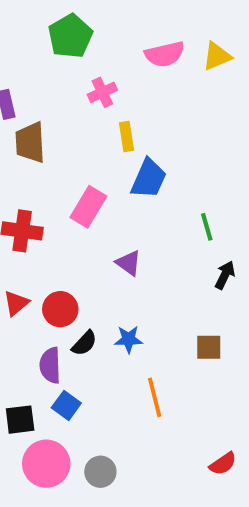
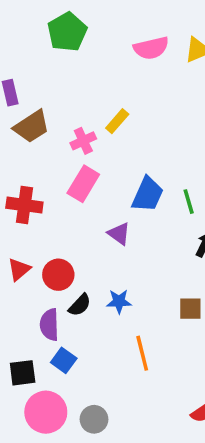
pink cross: (102, 92) -> (83, 141), moved
yellow rectangle: (127, 136) -> (117, 121), turned 50
brown trapezoid: (30, 143) -> (32, 127), turned -120
blue trapezoid: (149, 179) -> (148, 194), moved

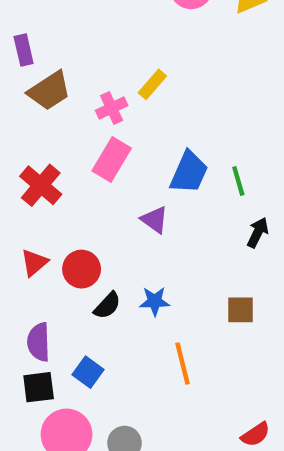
red cross: (24, 205) -> (41, 185), turned 32
purple semicircle: (49, 325) -> (39, 342), moved

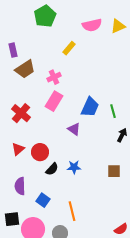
yellow rectangle: (152, 84) -> (69, 48), moved
orange line: (182, 364) -> (72, 211), moved
black square: (39, 387) -> (12, 219), moved

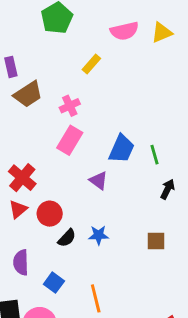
red cross: (21, 113) -> (22, 178), moved

